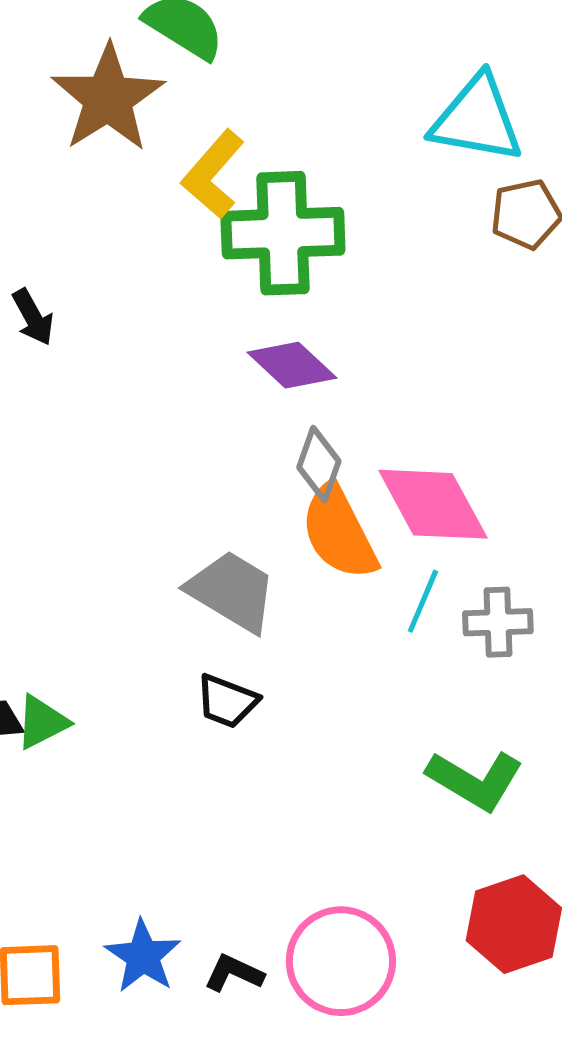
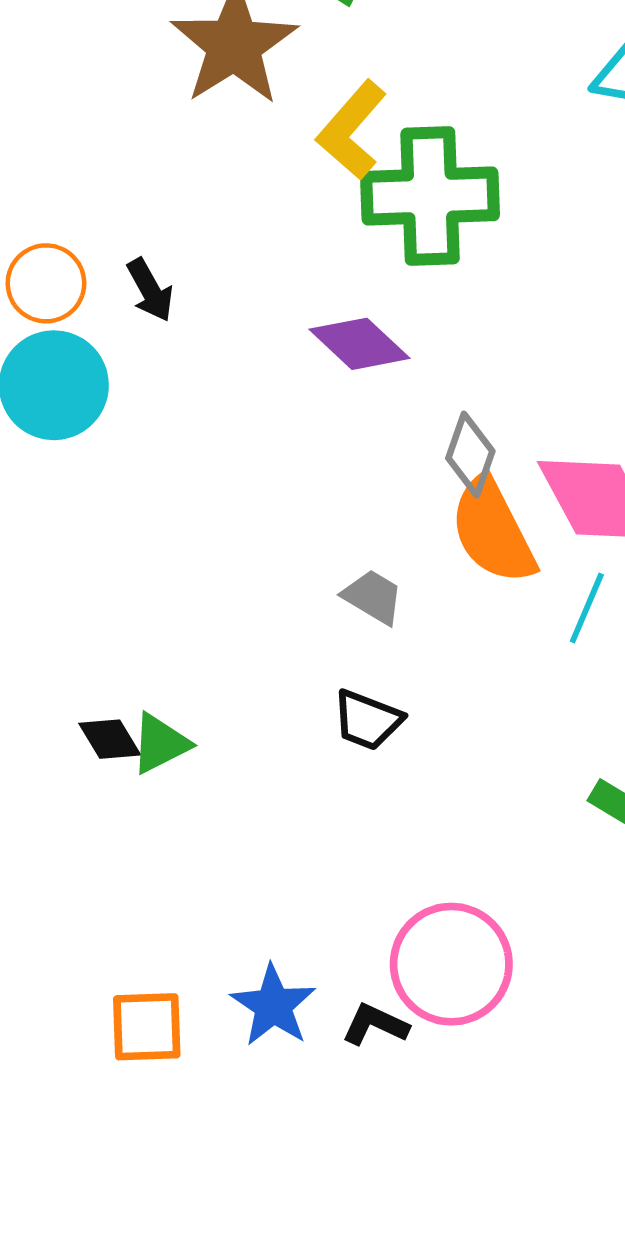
purple diamond: (292, 365) -> (360, 344), moved
gray trapezoid: (232, 591) -> (373, 597), size x0.6
pink circle: (341, 961) -> (451, 964), moved

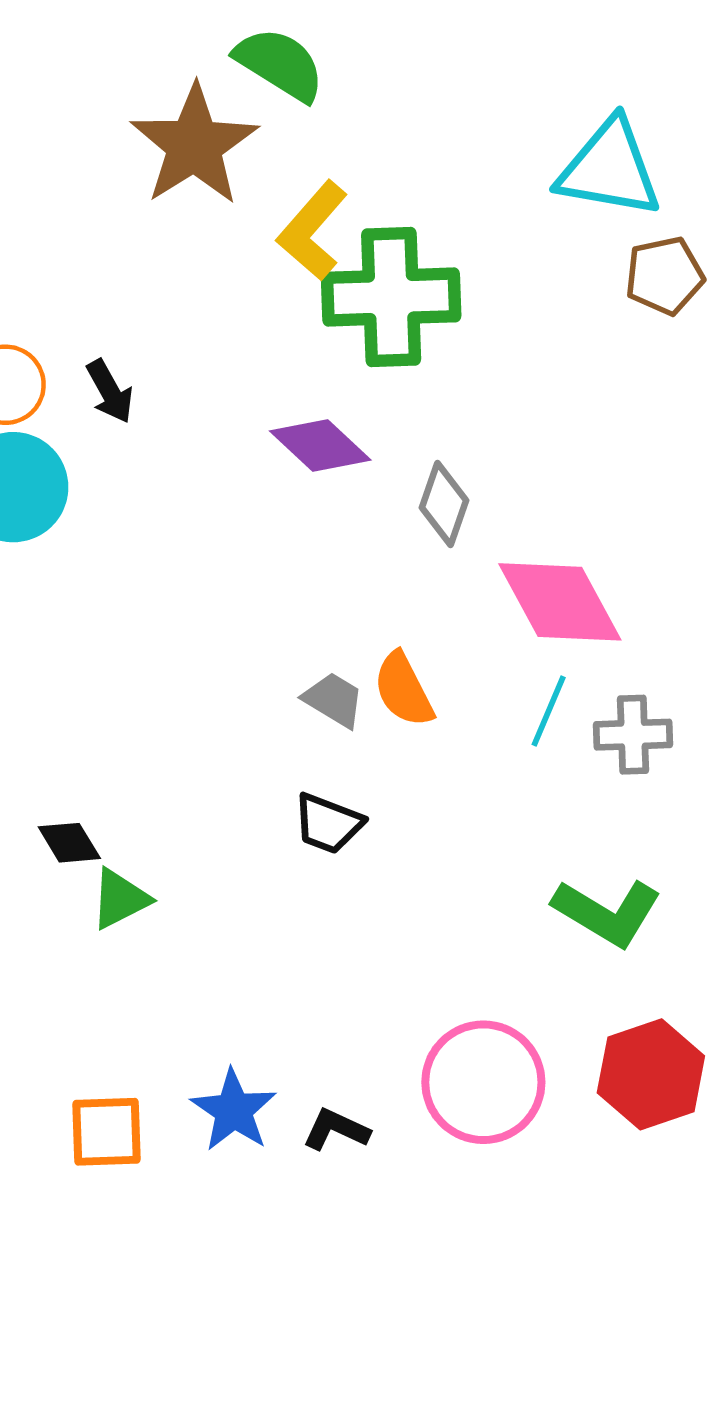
gray diamond: (470, 455) -> (444, 504), moved
orange semicircle: (493, 531) -> (403, 690), moved, size x0.7
green triangle: (160, 744) -> (120, 899), moved
pink circle: (451, 964) -> (483, 1082), moved

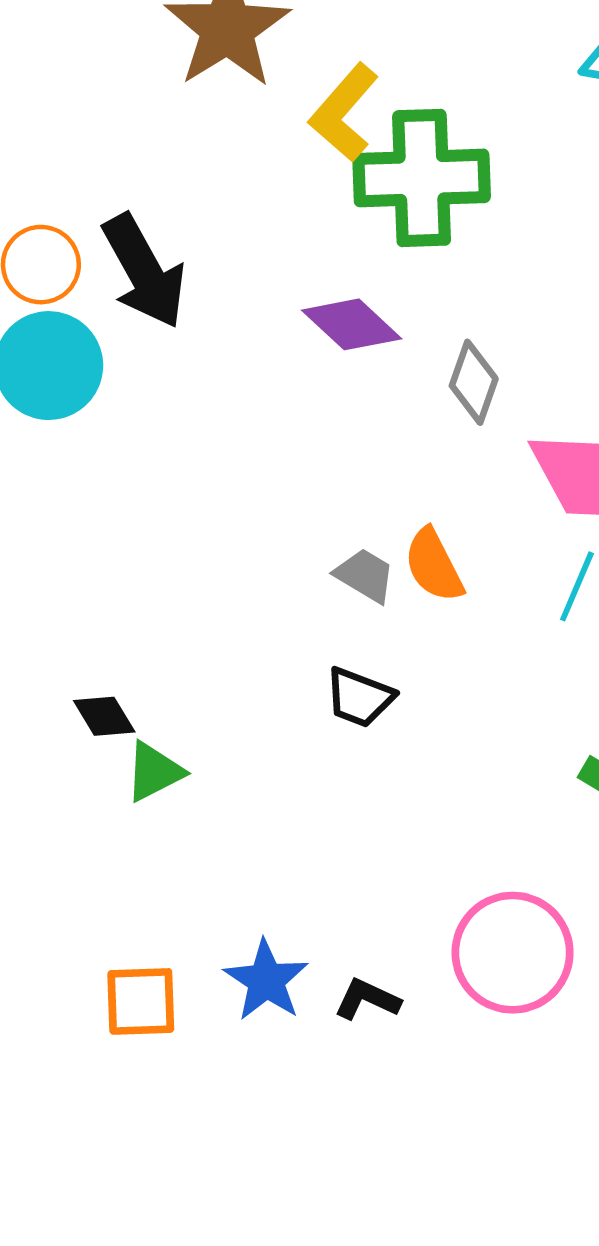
black arrow: (110, 392) -> (144, 271), size x1.8

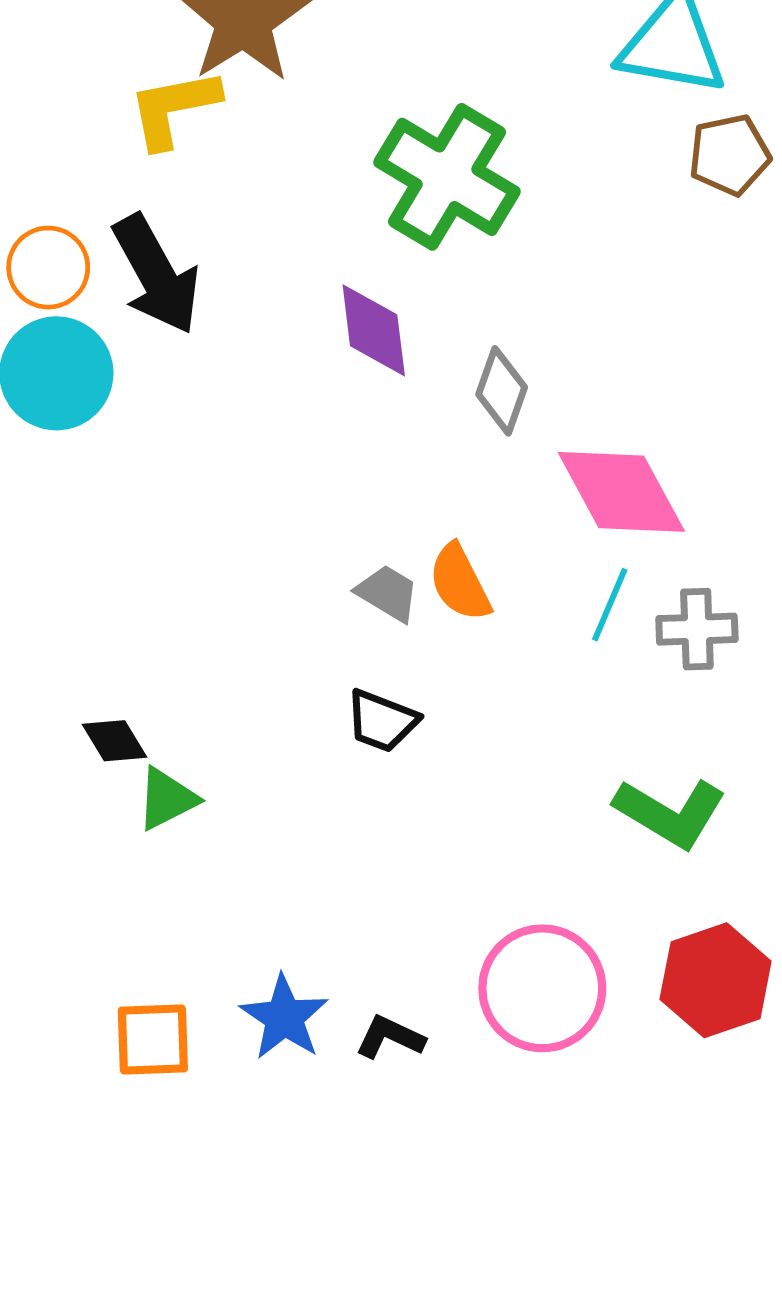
yellow L-shape: (344, 113) -> (174, 108), moved, turned 38
green cross: (422, 178) -> (447, 177), turned 33
purple diamond: (352, 324) -> (374, 330), turned 40

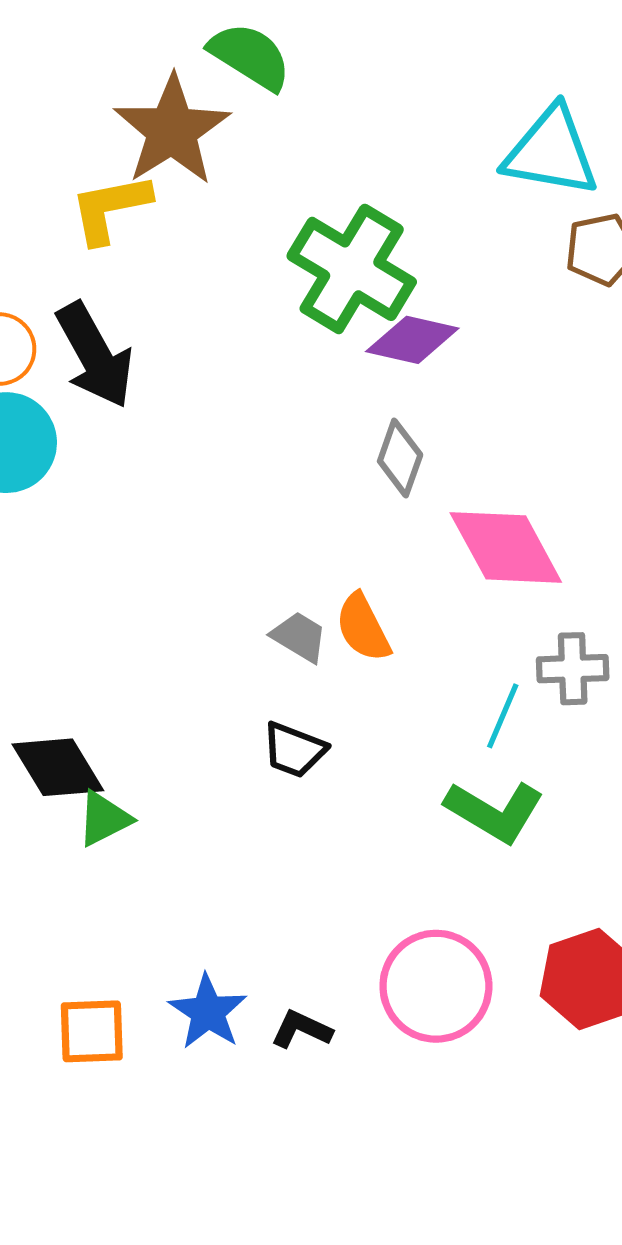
purple diamond: (374, 330) -> (412, 340), moved, turned -70
cyan line: (610, 605) -> (503, 716), moved
black diamond: (114, 741) -> (58, 767), size x1.6
green L-shape: (670, 813) -> (495, 811), moved

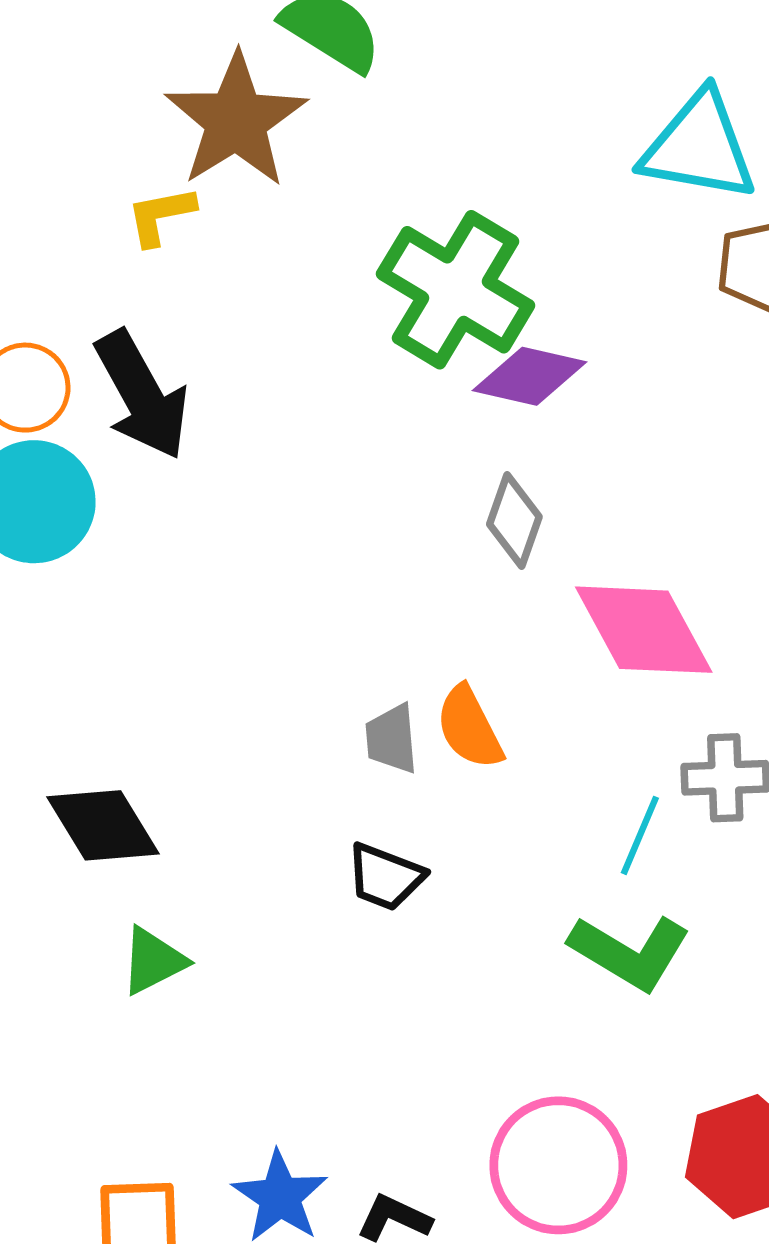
yellow L-shape: (110, 208) -> (161, 216), size x0.7
gray trapezoid: (299, 637) -> (392, 739), turned -126
black diamond: (58, 767) -> (103, 825), moved

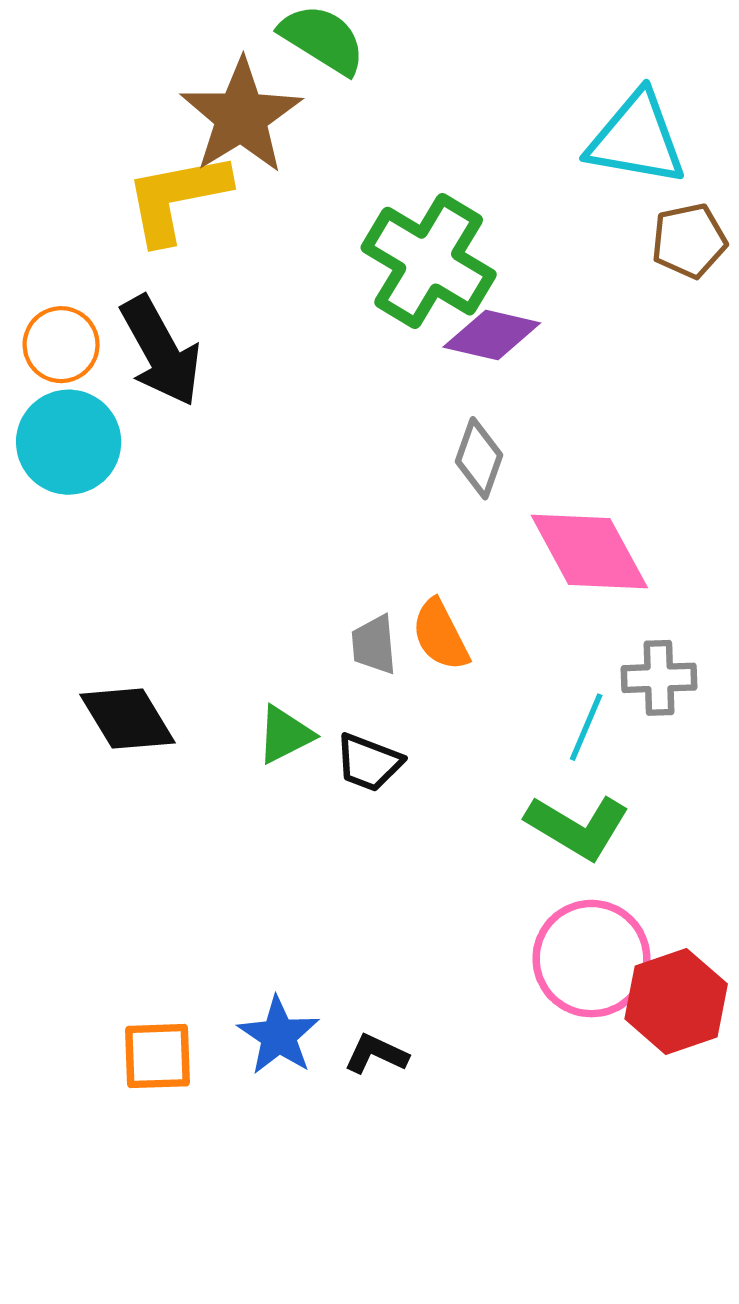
yellow L-shape: (161, 216) -> (177, 198), size x1.8
green triangle: (153, 961) -> (285, 735), moved
pink circle: (558, 1165) -> (591, 959), moved

